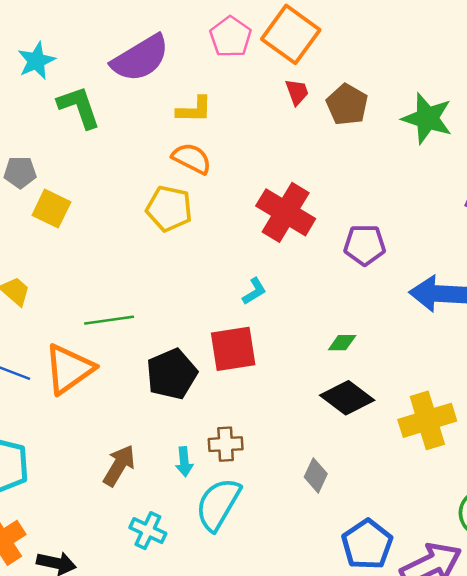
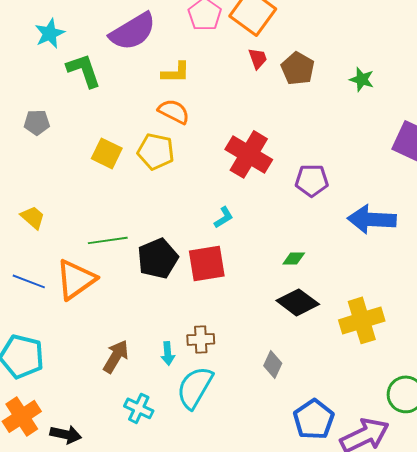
green star: (427, 118) -> (362, 79), size x0.6
yellow square: (51, 209) -> (107, 153), moved
black pentagon: (172, 374) -> (158, 258), moved

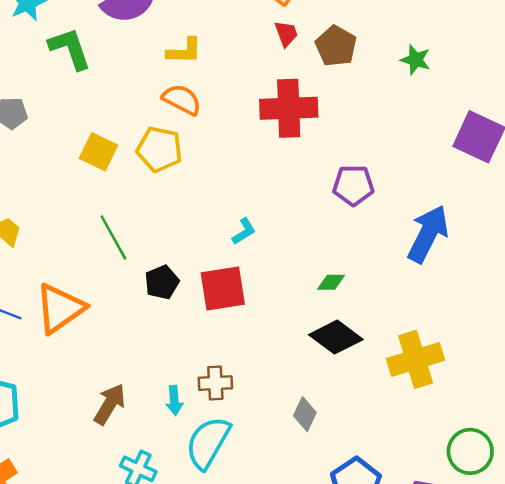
red cross: (249, 154) -> (289, 108), moved, turned -33
blue arrow: (372, 219) -> (428, 234), turned 114
green line: (108, 240) -> (113, 238), moved, turned 69
black pentagon: (158, 258) -> (162, 282), size x0.7

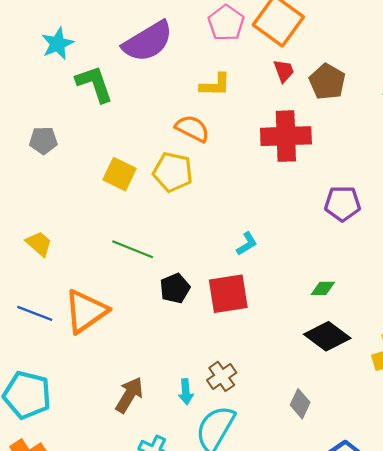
yellow L-shape: (184, 51) -> (215, 85), moved
green line: (113, 238) -> (133, 249), turned -39
brown cross: (215, 383) -> (222, 376), turned -32

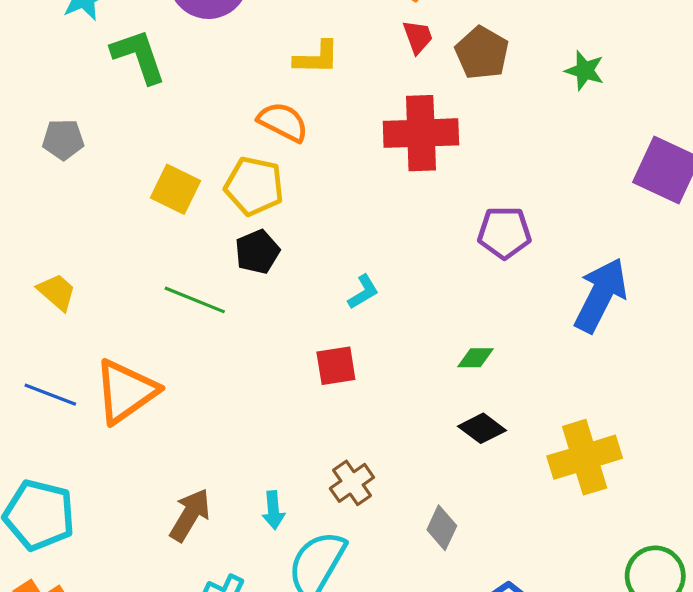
black pentagon: (175, 288) -> (257, 252), moved
red square: (228, 294) -> (336, 366), size x0.7
black diamond: (327, 336) -> (482, 428), size x0.7
brown cross: (222, 376) -> (352, 483), moved

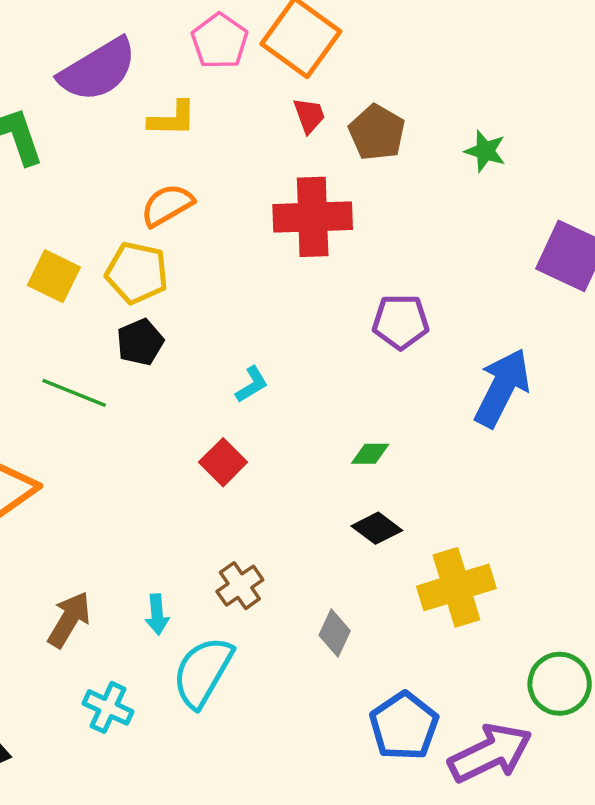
yellow L-shape: (317, 58) -> (172, 119), moved
orange semicircle: (283, 122) -> (167, 205), turned -57
red square: (336, 366) -> (223, 462), turned -36
yellow cross: (585, 457) -> (456, 587), moved

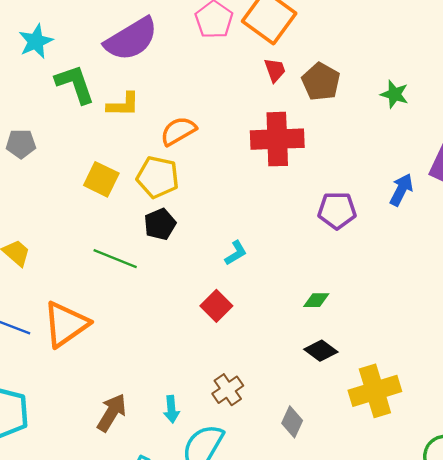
yellow L-shape: (172, 119) -> (123, 105), moved
blue arrow: (502, 388) -> (401, 190), moved, size x0.6

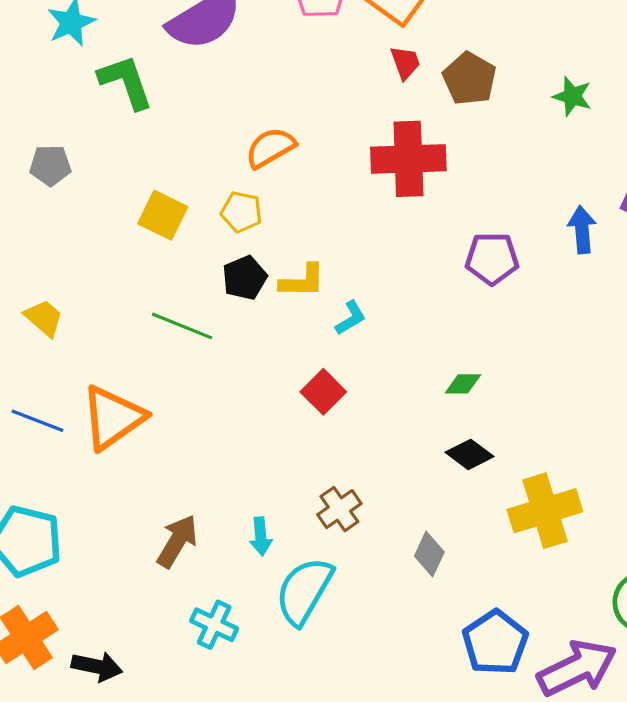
yellow L-shape: (123, 105) -> (302, 281), moved
yellow pentagon: (158, 177) -> (241, 212), size x0.7
blue arrow: (401, 190) -> (582, 230), turned -32

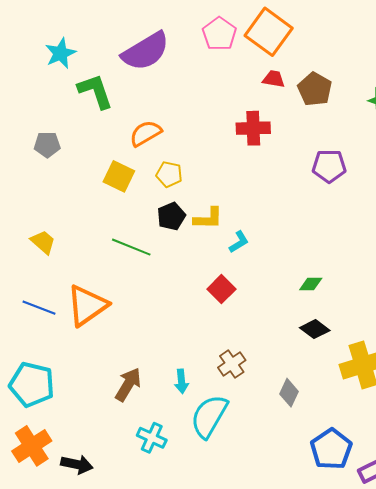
red trapezoid: (405, 63) -> (274, 79), turned -60
orange semicircle: (270, 148) -> (146, 133), moved
red cross: (408, 159) -> (253, 128), moved, size x0.7
purple pentagon: (492, 259) -> (329, 166), moved

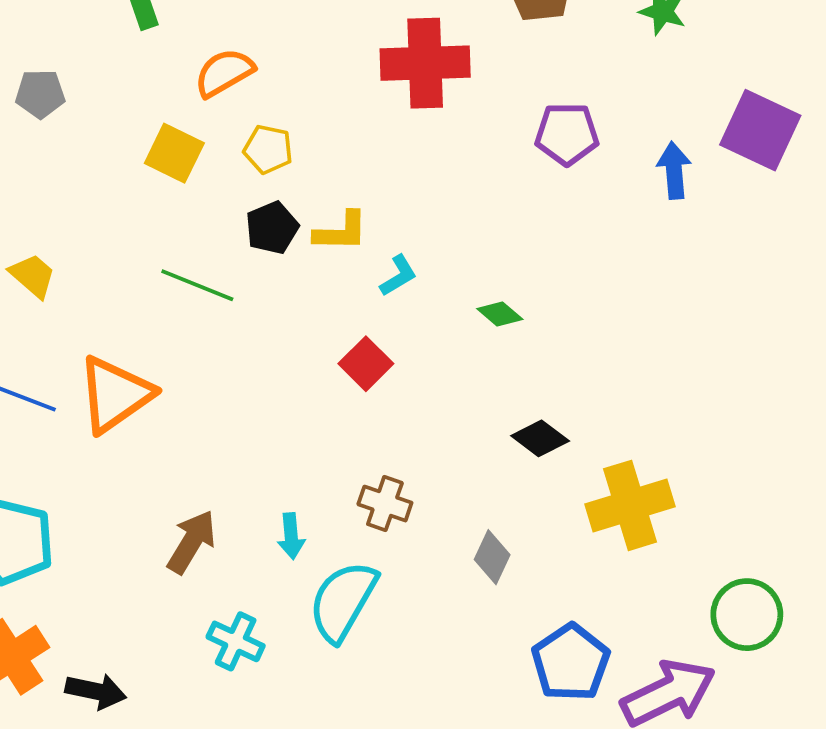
red cross: (253, 128) -> (425, 63), size x1.4
green diamond: (311, 284) -> (500, 314), moved, turned 40
brown cross: (232, 364) -> (385, 504), turned -36

